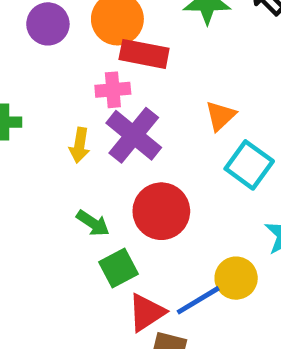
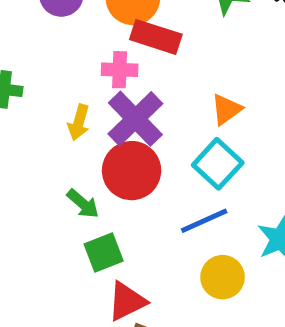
cyan square: (249, 165) -> (218, 164), moved
red circle: (161, 211) -> (132, 171), moved
blue line: (198, 300) -> (204, 221), moved

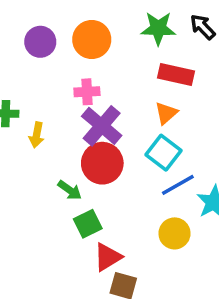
red rectangle: (156, 37) -> (176, 74), moved
yellow arrow: (79, 122) -> (37, 135), moved
blue line: (204, 221) -> (178, 185), moved

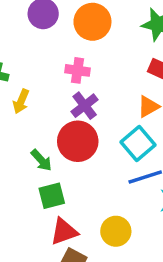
purple cross: (102, 126) -> (85, 106), size x0.7
yellow circle: (174, 233) -> (116, 231), moved

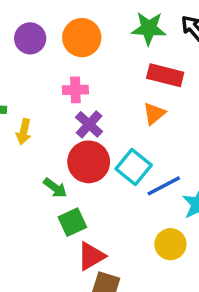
cyan square: (138, 144) -> (134, 167), moved
yellow circle: (116, 231) -> (170, 244), moved

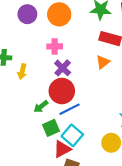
cyan square: (134, 167) -> (72, 135), moved
blue line: (164, 186) -> (70, 109), moved
green arrow: (55, 188) -> (41, 107), turned 104

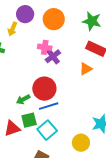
purple cross: (63, 68) -> (53, 56), moved
yellow arrow: (22, 72) -> (12, 29), moved
red triangle: (62, 149) -> (12, 128), moved

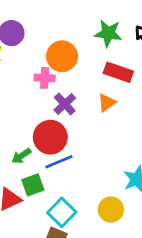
orange circle: (54, 19) -> (62, 56), moved
purple cross: (53, 56) -> (65, 104), moved
cyan square: (47, 130) -> (62, 212), moved

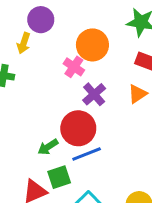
pink cross: (45, 78) -> (74, 67), turned 30

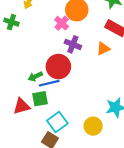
purple cross: (94, 94) -> (73, 44), turned -35
blue line: (87, 154) -> (49, 83), moved

